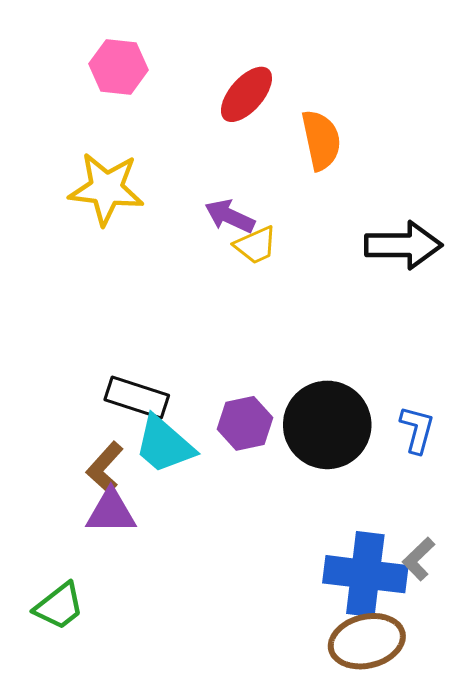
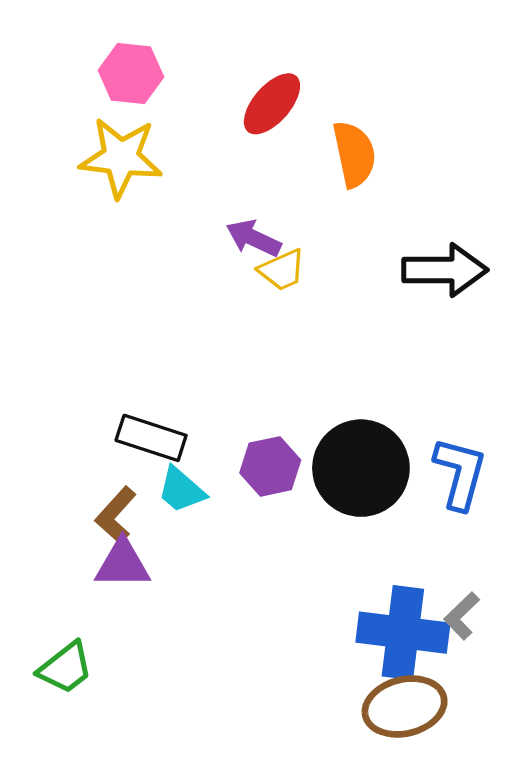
yellow star: (106, 189) -> (121, 158), moved
blue L-shape: (417, 429) -> (460, 473), size x1.4
cyan trapezoid: (164, 445) -> (181, 490), size x0.7

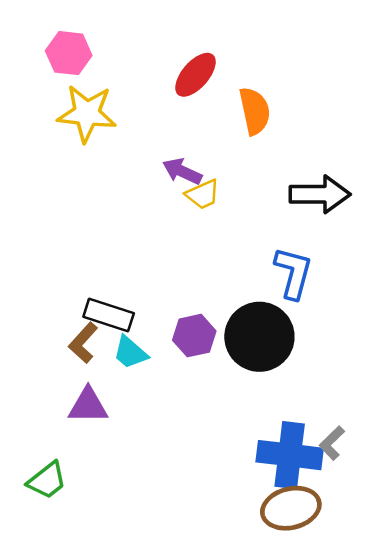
pink hexagon: (131, 74) -> (69, 53), moved
blue L-shape: (460, 473) -> (293, 273), moved
brown L-shape: (116, 515) -> (83, 343), moved

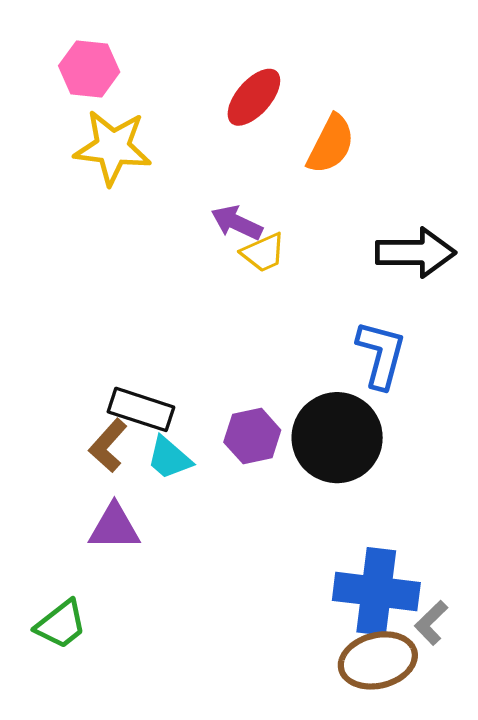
orange semicircle: (255, 111) -> (331, 144), turned 39
gray L-shape: (332, 443) -> (431, 623), moved

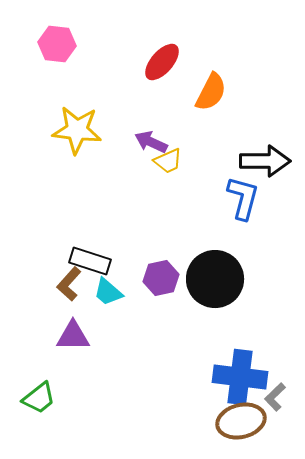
yellow star: (113, 147) -> (77, 130), moved
blue L-shape: (381, 355) -> (243, 198), moved

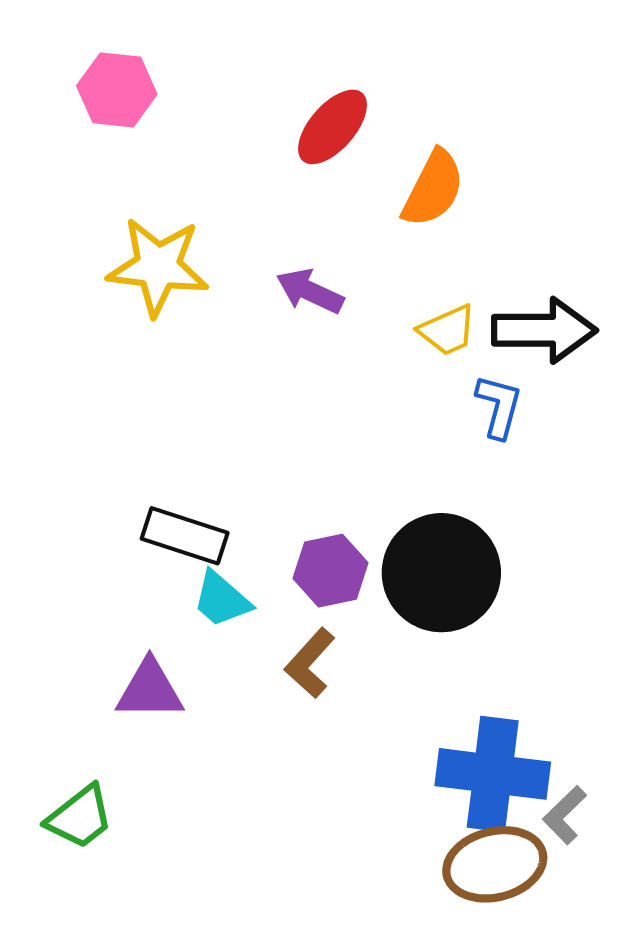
yellow trapezoid: (168, 161) -> (448, 330), moved
blue L-shape: (243, 198) -> (499, 406), size x0.7
brown L-shape: (69, 284) -> (310, 663), moved

